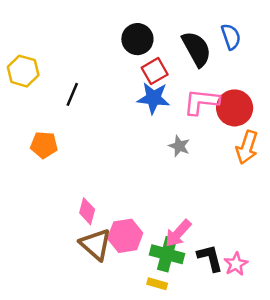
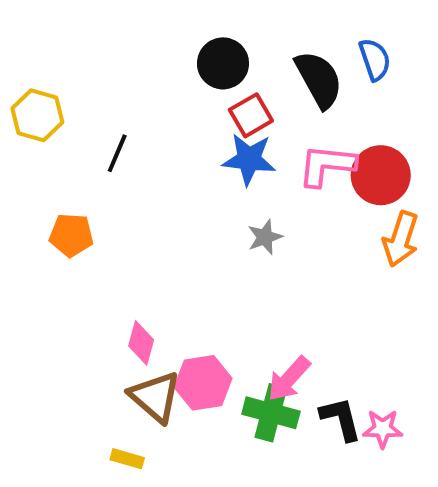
gray star: (179, 146) -> (265, 237), moved, turned 30
pink star: (236, 264) -> (383, 429), turned 30
yellow rectangle: (157, 284) -> (127, 459), moved

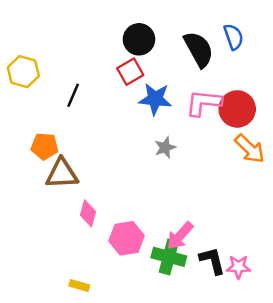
red square: (251, 115) -> (130, 72), moved
orange arrow: (401, 239) -> (250, 149), turned -64
brown triangle: (155, 397) -> (62, 174), moved, turned -44

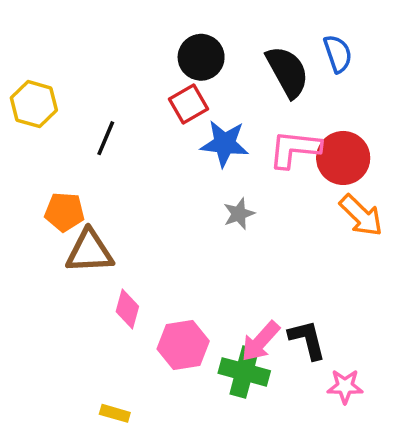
black L-shape: (212, 261) -> (307, 340), moved

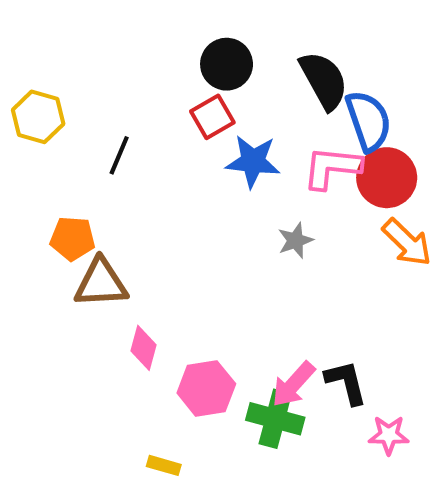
blue semicircle: (338, 54) -> (368, 121), moved, size x1.4
gray star: (239, 214) -> (295, 240), moved
yellow rectangle: (115, 413) -> (164, 465), moved

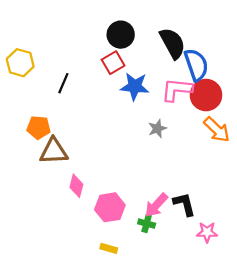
green cross: (275, 419) -> (147, 224), size x0.6
yellow rectangle: (164, 465) -> (109, 248), moved

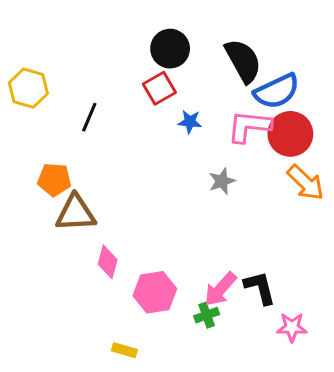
blue semicircle: (196, 65) -> (277, 91), turned 84
blue star: (135, 86) -> (190, 122), size x0.6
green cross: (147, 224) -> (207, 315), turned -35
yellow rectangle: (109, 248) -> (124, 350), moved

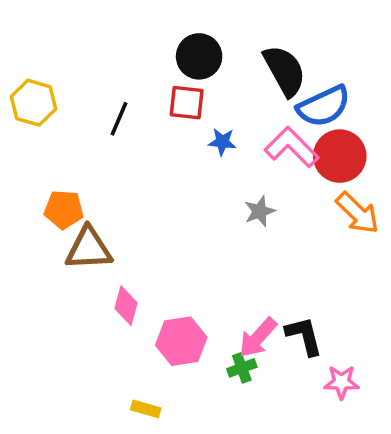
red square: (159, 88) -> (187, 103), turned 36
black line: (89, 117) -> (119, 119), moved
pink L-shape: (249, 126) -> (292, 147), turned 39

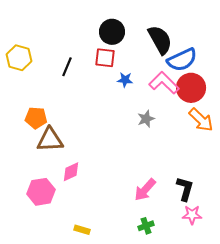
pink diamond: (126, 306) -> (71, 172), turned 50
black L-shape: (304, 336) -> (185, 189), moved, turned 30
pink hexagon: (181, 341) -> (41, 192), moved
green cross: (242, 368) -> (146, 226), moved

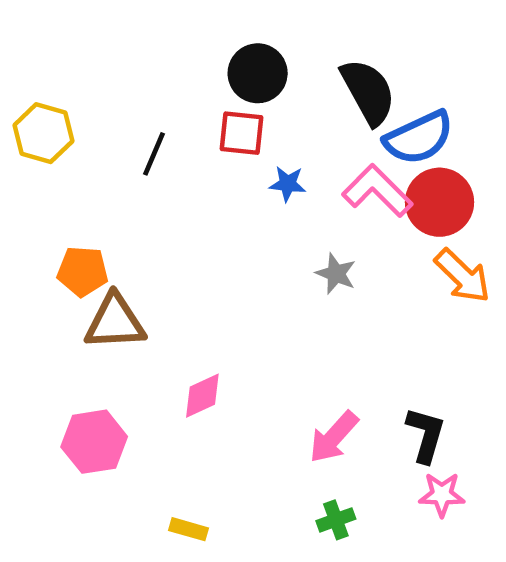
gray star: (146, 119) -> (336, 274), turned -30
pink diamond: (71, 172) -> (202, 396), moved

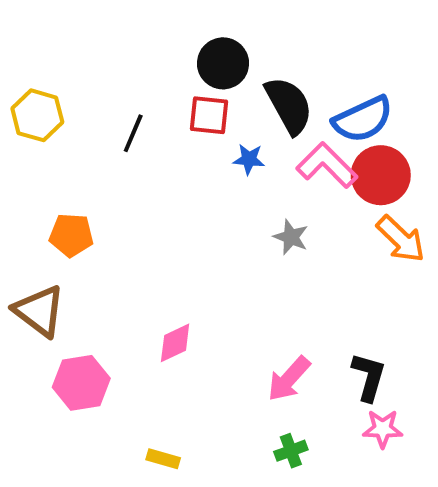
black semicircle: (368, 92) -> (289, 105), moved
brown triangle: (115, 322) -> (39, 311), moved, turned 40

